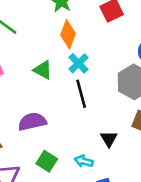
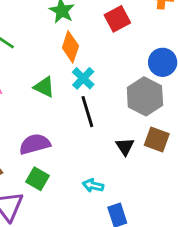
black triangle: (109, 139) -> (125, 147), moved
green square: (47, 161) -> (37, 179), moved

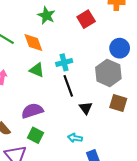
orange diamond: (70, 47) -> (33, 42), moved, turned -35
cyan cross: (83, 78) -> (64, 62), turned 35
black triangle: (125, 147) -> (86, 108), moved

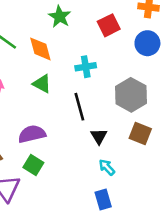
blue circle: (120, 48) -> (147, 43), moved
cyan cross: (64, 62) -> (86, 67), moved
cyan arrow: (75, 138) -> (107, 167), moved, turned 32

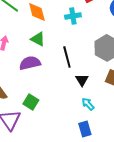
cyan cross: (86, 67) -> (73, 16), moved
purple semicircle: (32, 134) -> (30, 63), moved

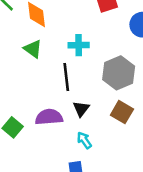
cyan cross: (73, 16) -> (79, 45), moved
purple semicircle: (30, 63) -> (49, 117), moved

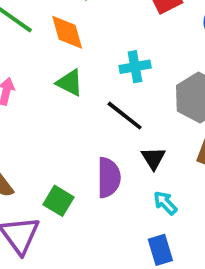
black line: (66, 77) -> (125, 116), turned -36
purple semicircle: (49, 117) -> (109, 178), turned 104

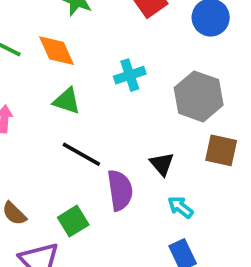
black line: (125, 116) -> (81, 154), moved
green square: (59, 201) -> (73, 221), turned 36

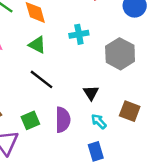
brown square: (221, 150) -> (130, 111), moved
purple semicircle: (120, 190) -> (63, 120), moved

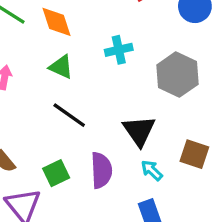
black triangle: (91, 93) -> (139, 131), size x1.5

